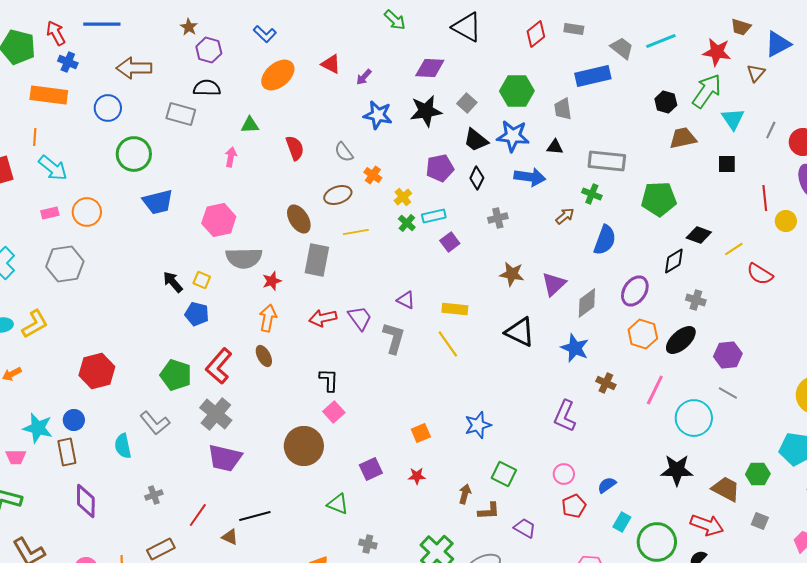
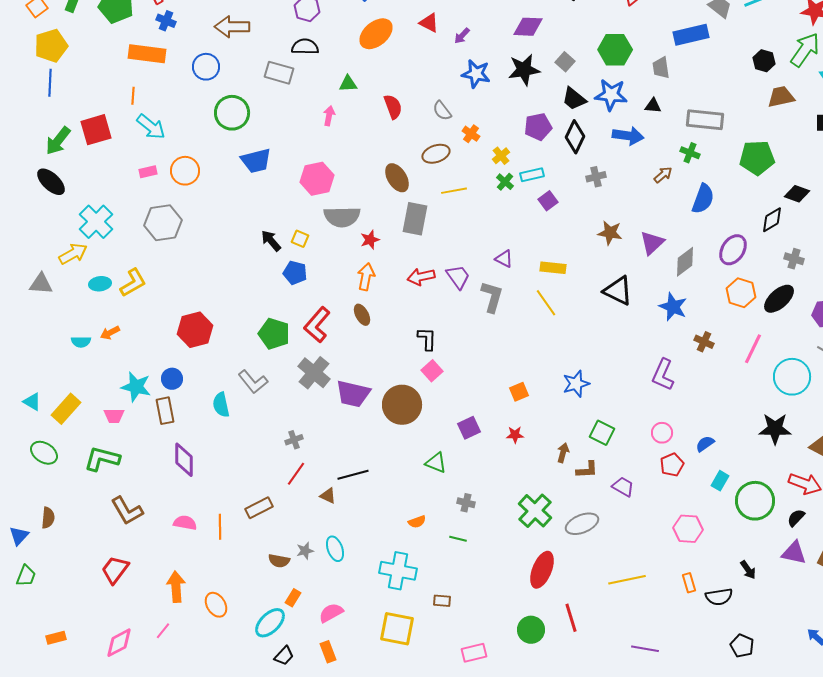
black diamond: (477, 178) -> (575, 137), size x1.4
purple trapezoid: (225, 458) -> (353, 394), moved
gray cross: (154, 495) -> (294, 440), moved

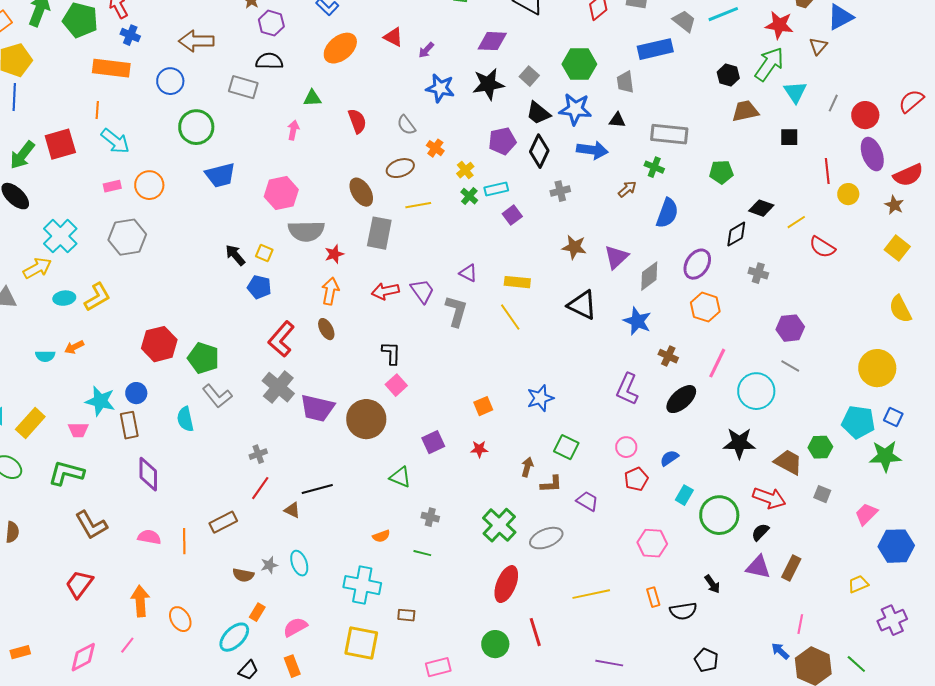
green pentagon: (757, 158) -> (721, 172), size x0.7
black ellipse: (779, 299) -> (681, 399), moved
green pentagon: (274, 334) -> (203, 358), moved

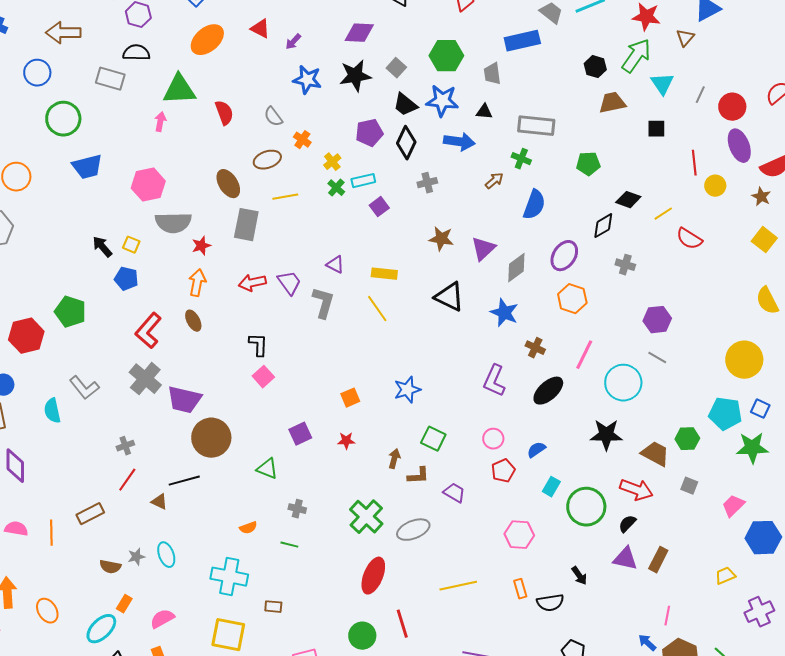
green triangle: (312, 98) -> (179, 90), size x1.8
green pentagon: (203, 358) -> (70, 312), moved
brown circle: (366, 419) -> (211, 438), moved

